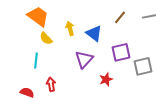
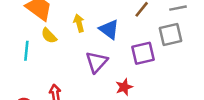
cyan line: (36, 60) -> (26, 51), moved
gray square: (143, 66) -> (171, 34), moved

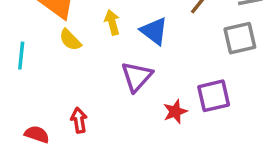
cyan line: (26, 51) -> (21, 56), moved
purple square: (143, 53) -> (214, 96), moved

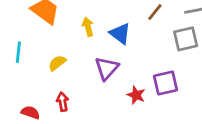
yellow semicircle: (70, 40) -> (57, 63), moved, turned 96
red star: (175, 112) -> (136, 95), turned -30

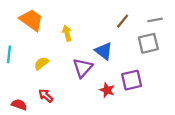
blue triangle: (120, 33) -> (104, 51), moved
red arrow: (63, 102) -> (46, 96), turned -40

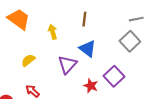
brown line: (123, 21) -> (84, 19), moved, turned -32
gray square: (148, 43) -> (130, 41), turned -30
purple square: (132, 80) -> (114, 76), turned -30

